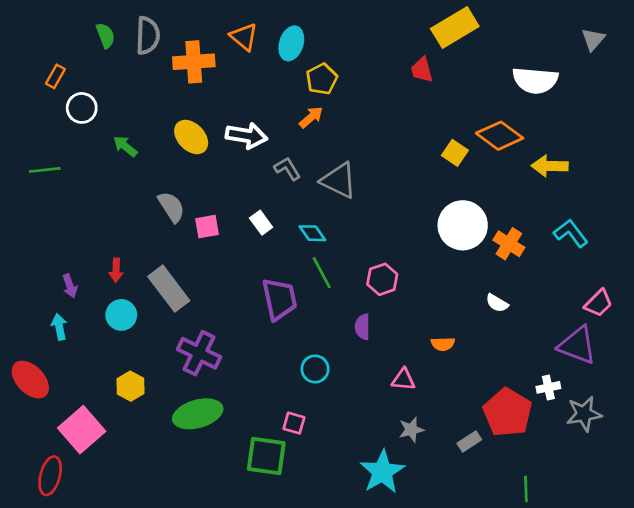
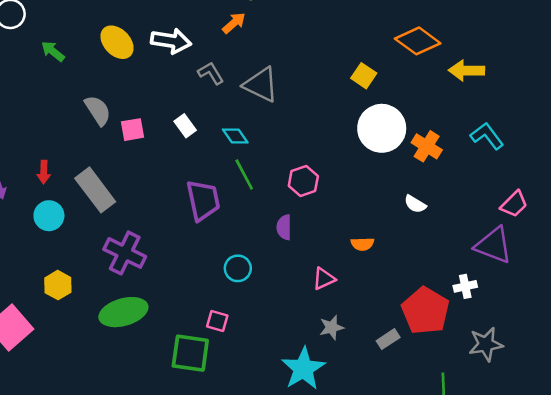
yellow square: (455, 153) -> (364, 76), moved
pink triangle: (403, 380) -> (324, 279), turned -30
gray star: (584, 414) -> (486, 344), moved

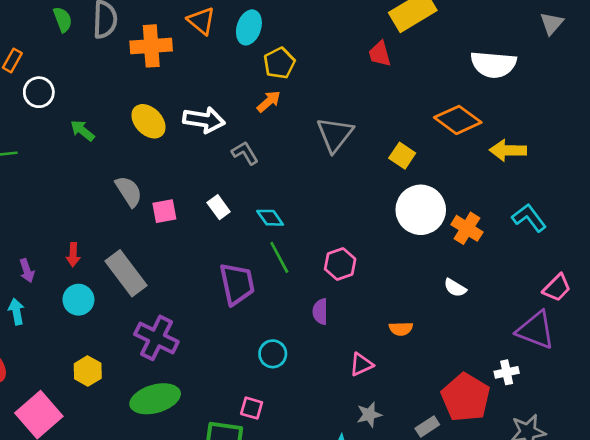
gray triangle: (261, 85) -> (335, 134), moved, turned 42

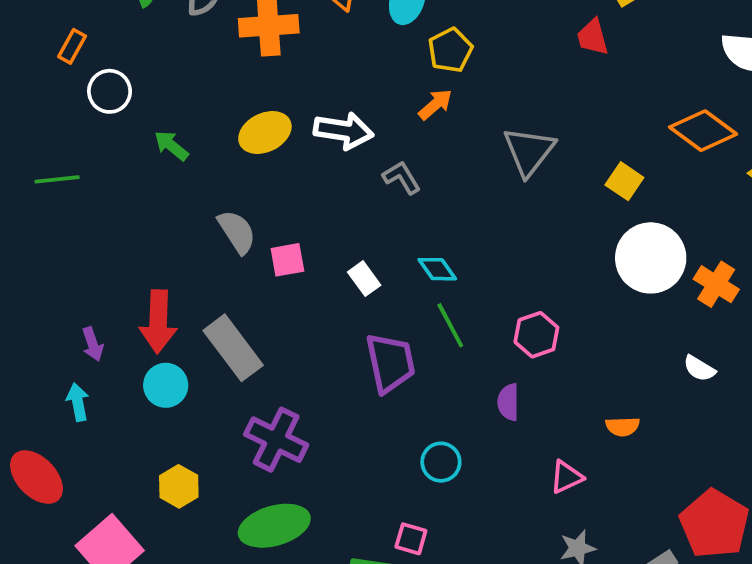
yellow ellipse: (148, 121) -> (265, 133), turned -72
white rectangle: (219, 207) -> (364, 279), moved
red arrow: (73, 255) -> (158, 322), size x1.8

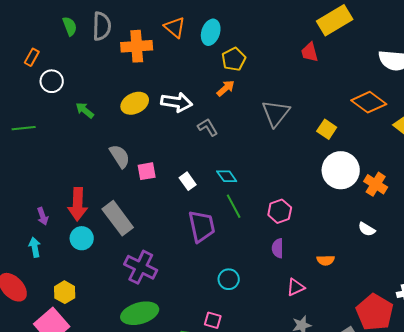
purple semicircle: (508, 402) -> (278, 248), moved
yellow hexagon: (179, 486) -> (65, 292), moved

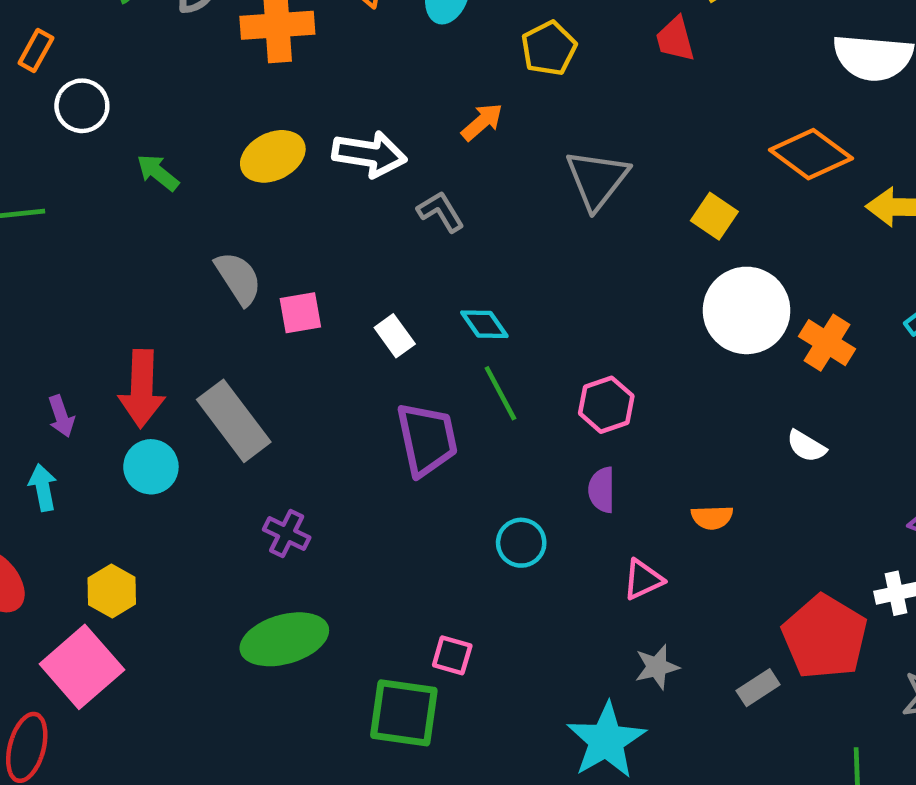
yellow pentagon: (234, 59) -> (549, 48), moved
purple cross: (141, 267) -> (287, 534), size x0.6
cyan circle: (229, 279) -> (521, 543), moved

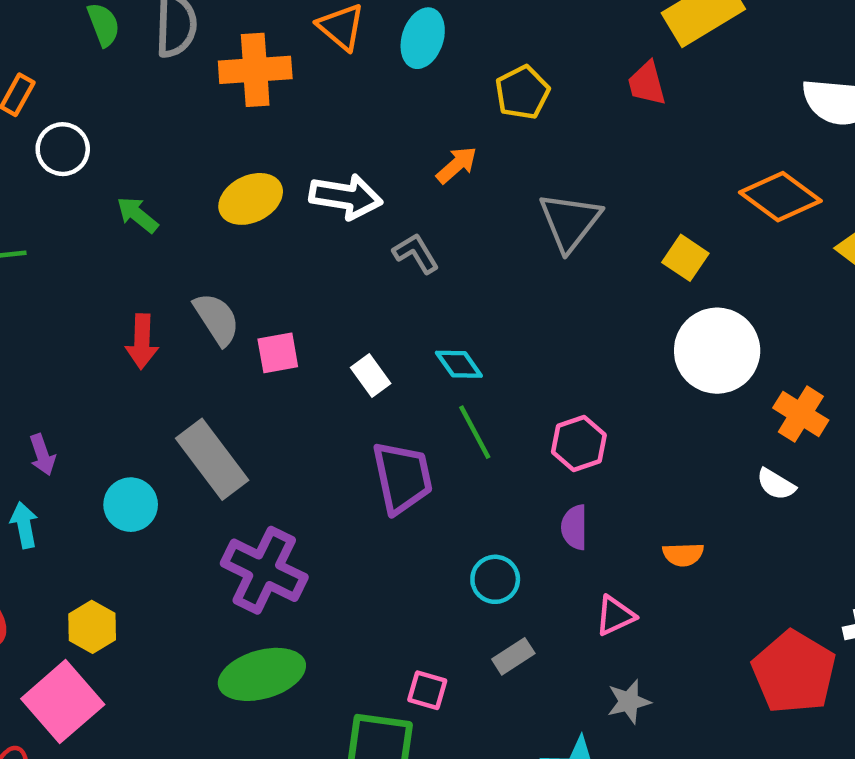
orange cross: (827, 343) -> (801, 414), moved
red arrow: (142, 389) -> (142, 342), moved, size x0.7
purple cross: (287, 534) -> (264, 570), size x1.8
gray rectangle: (758, 688) -> (513, 656), moved

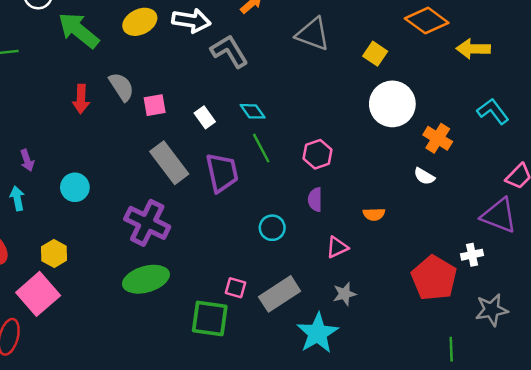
green arrow: (137, 215) -> (79, 30), size x1.8
gray triangle: (570, 222) -> (313, 34), turned -48
gray L-shape: (416, 253) -> (229, 51), size x1.5
gray rectangle: (212, 459) -> (169, 163), moved
gray rectangle: (513, 656) -> (280, 294), moved, size x1.8

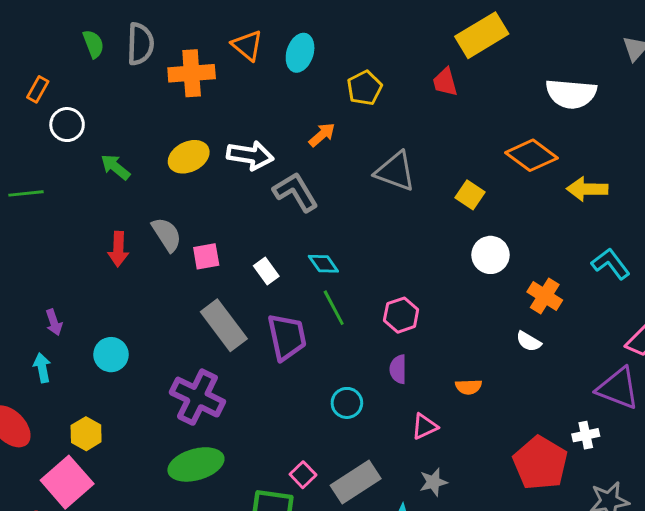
green arrow: (79, 30) -> (115, 167), size x0.6
white circle: (392, 104) -> (490, 255), size x0.7
pink square: (235, 288) -> (303, 475), turned 30

